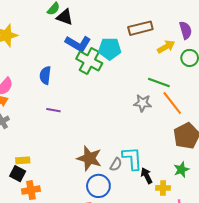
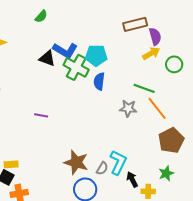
black triangle: (65, 17) -> (47, 58), moved
brown rectangle: (140, 28) -> (135, 24), moved
purple semicircle: (186, 30) -> (155, 36), moved
blue semicircle: (45, 75) -> (99, 81), moved
cyan L-shape: (132, 158) -> (118, 162), turned 30

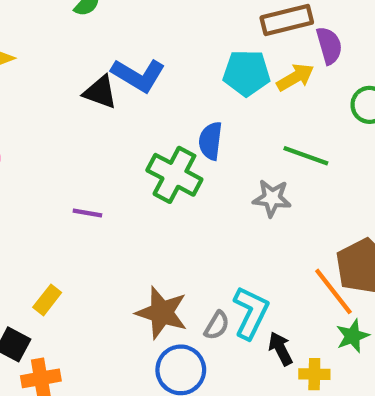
yellow arrow: (151, 53) -> (295, 77), moved
cyan pentagon: (96, 55) -> (247, 73), moved
green cross: (76, 67) -> (174, 175), moved
orange line: (157, 108) -> (333, 291), moved
yellow rectangle: (11, 164) -> (47, 300), moved, turned -48

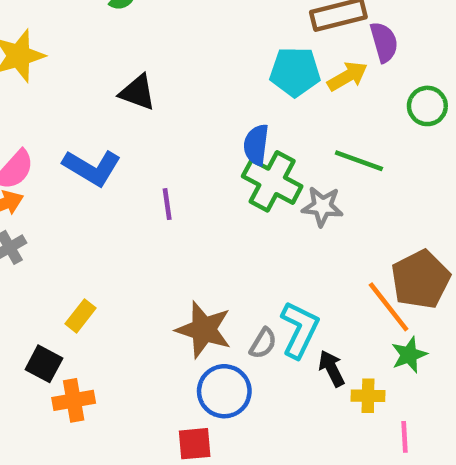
blue L-shape: (138, 75) -> (92, 168), moved
green cross: (174, 175) -> (272, 181), moved
purple line: (87, 213) -> (167, 204), moved, turned 72

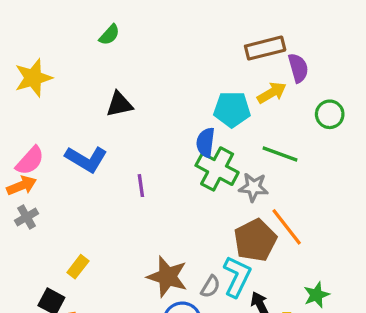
cyan pentagon: (295, 72) -> (232, 109), moved
black triangle: (138, 92) -> (119, 104), turned -32
brown pentagon: (421, 279) -> (255, 240), moved
orange line: (389, 307) -> (287, 227), moved

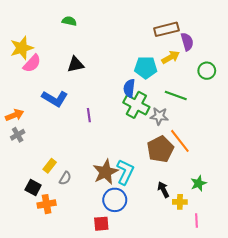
green semicircle: (109, 35) -> (69, 21), turned -120
pink semicircle: (30, 161) -> (32, 63), moved
brown star: (167, 277) -> (105, 172), turned 30
cyan L-shape: (237, 277) -> (125, 172), moved
gray semicircle: (210, 287) -> (65, 178), moved

